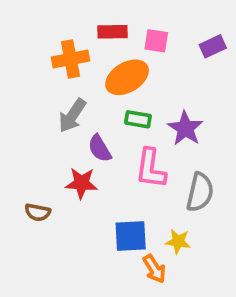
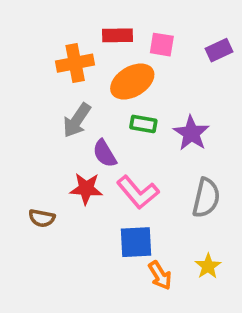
pink L-shape: (151, 169) -> (138, 192), moved, turned -48
yellow star: (178, 241) -> (208, 266), moved, turned 30

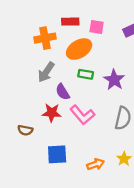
blue square: (136, 242) -> (57, 154), moved
orange arrow: (160, 275) -> (95, 164), turned -77

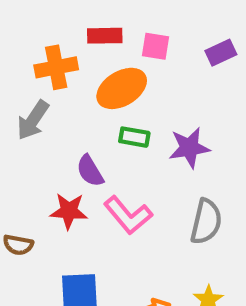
gray arrow: (46, 72) -> (33, 120), moved
purple star: (114, 80) -> (189, 148), turned 30

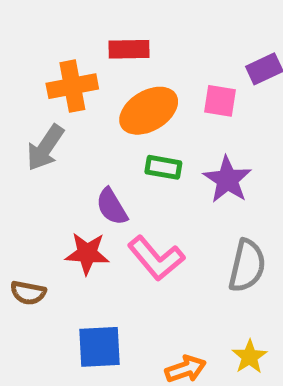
pink square: (155, 46) -> (220, 101), moved
purple star: (189, 148) -> (227, 180), turned -30

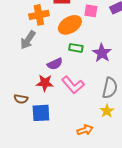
pink square: (220, 101) -> (91, 11), moved
purple semicircle: (112, 207) -> (55, 64), turned -84
blue square: (99, 347) -> (41, 113), moved
yellow star: (249, 357) -> (107, 111), moved

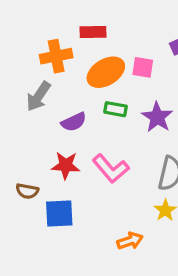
pink square: (91, 11) -> (143, 67), moved
purple semicircle: (55, 64) -> (74, 122), moved

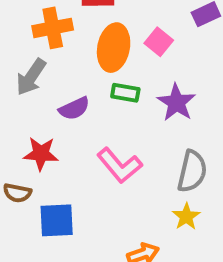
pink square: (143, 67) -> (159, 42), turned 30
orange ellipse: (106, 72) -> (114, 48), turned -48
red star: (66, 165) -> (41, 154), moved

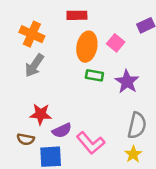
orange cross: (53, 28) -> (32, 34), moved, turned 35
purple semicircle: (74, 108) -> (62, 130), moved
pink L-shape: (119, 165) -> (91, 143), moved

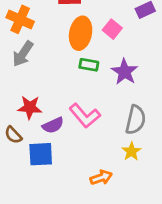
brown semicircle: (26, 139) -> (13, 135), turned 36
pink L-shape: (91, 143) -> (85, 116), moved

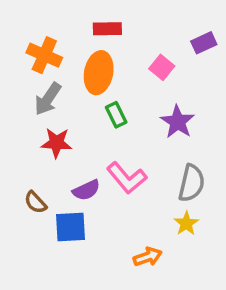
orange ellipse: (81, 33) -> (99, 73), moved
green rectangle: (89, 65) -> (116, 115), moved, turned 54
red star: (30, 107) -> (57, 143), moved

